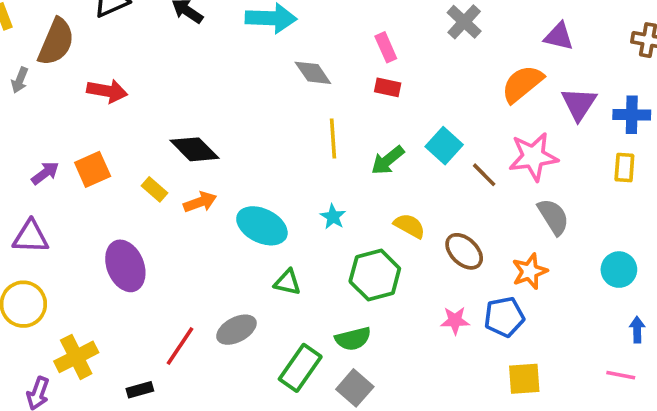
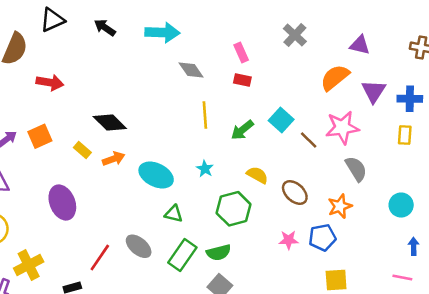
gray ellipse: (236, 330) -> (139, 246), turned 68
green rectangle: (300, 368) -> (182, 255), moved

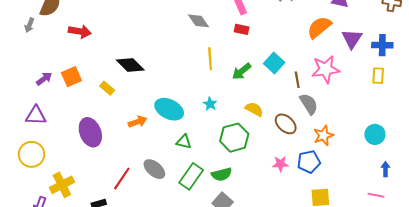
brown line: (309, 140) -> (297, 80), turned 35
orange arrow: (114, 159) -> (138, 122), moved
gray semicircle: (356, 169) -> (309, 104), moved

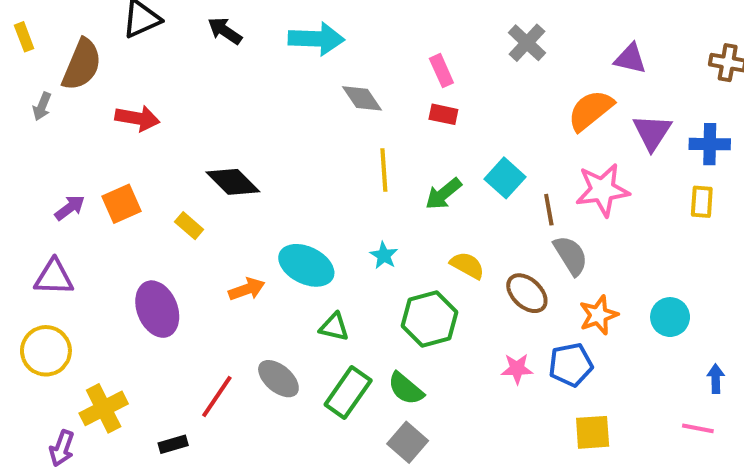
cyan circle: (375, 134) -> (670, 317), moved
green semicircle: (222, 174) -> (406, 389), turned 54

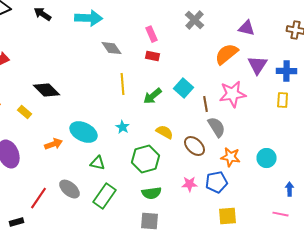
orange star: (598, 315) -> (231, 157), turned 30
green semicircle: (406, 389) -> (152, 193), moved, turned -48
gray square: (408, 442) -> (150, 221), moved, turned -36

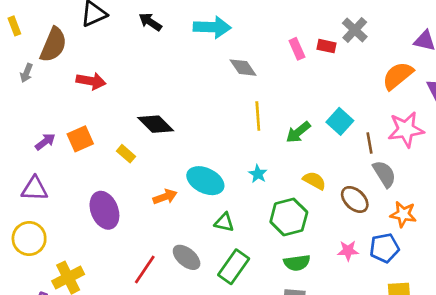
red rectangle: (153, 56) -> (326, 46), moved

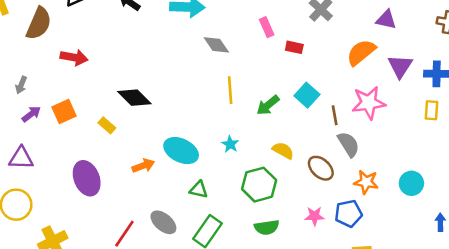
red rectangle: (326, 46) -> (294, 47), moved
gray arrow: (26, 73) -> (21, 85), moved

